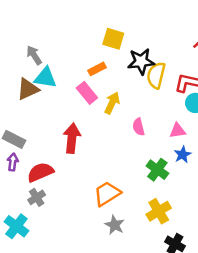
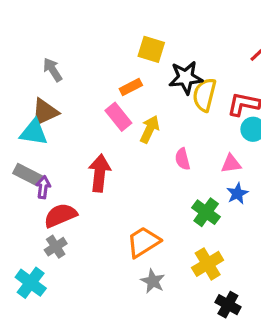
cyan triangle: (45, 78) -> (34, 132), moved
purple arrow: (13, 162) -> (43, 187), moved

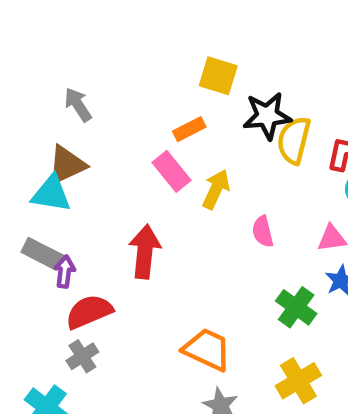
orange trapezoid: (143, 242) -> (207, 350), turned 57

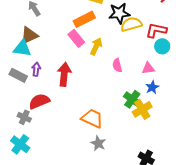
orange rectangle: (189, 129) -> (84, 19), size x1.5
yellow semicircle: (294, 140) -> (131, 24), turned 60
purple arrow: (65, 272) -> (36, 69), moved
gray cross: (82, 356) -> (24, 117), moved, turned -32
yellow cross: (298, 381) -> (142, 109), moved

